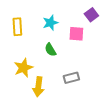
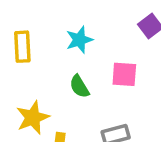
pink square: (76, 34) -> (124, 74), moved

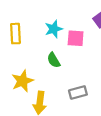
pink square: (124, 74) -> (76, 38), moved

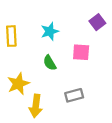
pink square: (76, 38) -> (81, 52), moved

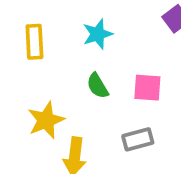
pink square: (81, 52) -> (147, 88), moved

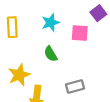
pink square: (147, 88) -> (80, 33), moved

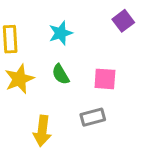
pink square: (80, 33) -> (105, 79), moved
yellow star: (19, 75) -> (19, 79), moved

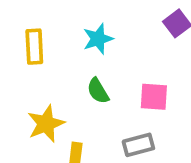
yellow star: (19, 79) -> (46, 124), moved

